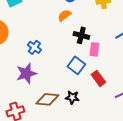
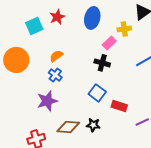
orange semicircle: (64, 15) -> (56, 56), moved
pink rectangle: (94, 49) -> (109, 43), moved, turned 40
red rectangle: (98, 78) -> (119, 106), turned -35

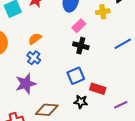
pink rectangle: (109, 43) -> (79, 26), moved
blue square: (97, 93) -> (76, 76), turned 30
black star: (93, 125) -> (81, 102), moved

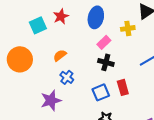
blue cross: (34, 58) -> (67, 77), moved
red rectangle: (98, 89) -> (123, 87), moved, turned 56

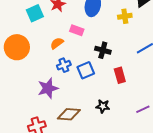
pink rectangle: (104, 42) -> (77, 30), moved, turned 64
blue cross: (67, 77) -> (64, 65), turned 32
blue square: (101, 92) -> (86, 70), moved

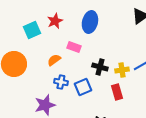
yellow cross: (125, 16) -> (122, 70), moved
blue cross: (64, 65) -> (61, 82), turned 32

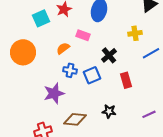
black cross: (100, 67) -> (109, 55), turned 35
yellow cross: (122, 70) -> (135, 33), moved

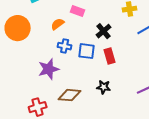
blue square: (92, 75) -> (87, 51), turned 30
red rectangle: (126, 80) -> (110, 56), moved

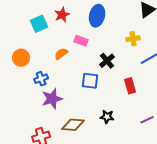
orange circle: (18, 28) -> (21, 58), size x0.7
blue cross: (65, 46) -> (41, 79), moved, turned -32
red rectangle: (110, 56) -> (130, 86), moved

